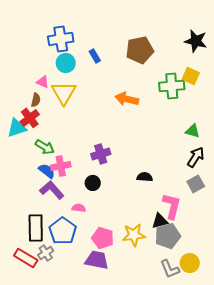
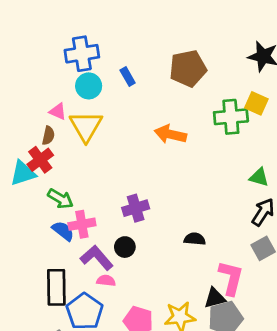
purple L-shape: (52, 190) -> (97, 258), moved
black rectangle: (36, 228) -> (56, 287), moved

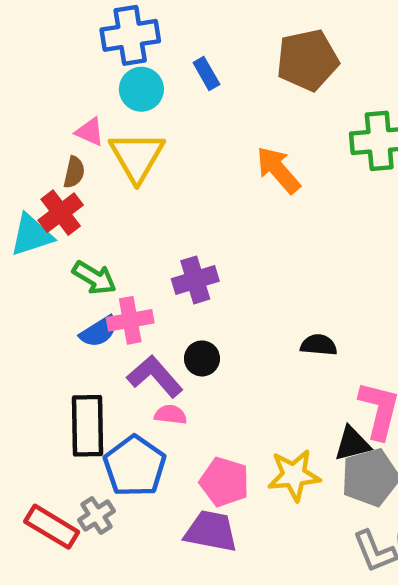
orange arrow: (170, 134) -> (278, 170), turned 36
purple cross: (136, 208) -> (195, 280), moved
blue semicircle: (63, 231) -> (99, 332), turned 110

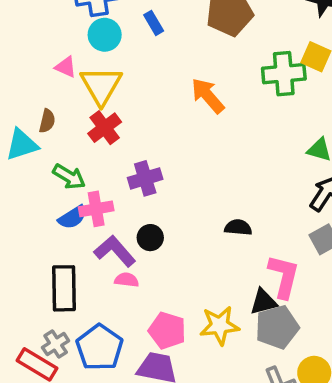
brown semicircle: (74, 172) -> (47, 121), moved
red cross: (61, 213) -> (105, 128), moved
blue pentagon: (135, 466) -> (100, 347), moved
gray cross: (97, 516) -> (56, 344), moved

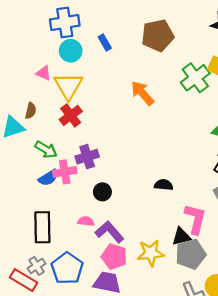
green cross: (284, 74) -> (195, 78), turned -32
purple cross: (145, 178) -> (87, 157), moved
purple L-shape: (115, 251) -> (109, 232), moved

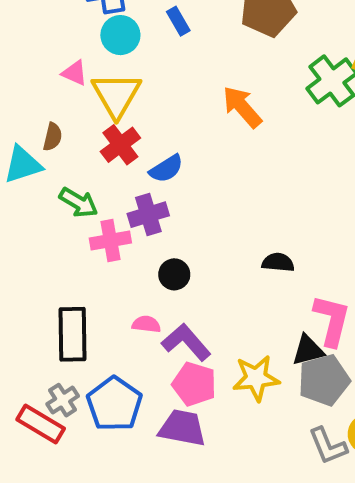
blue semicircle: (48, 178) -> (166, 169), moved

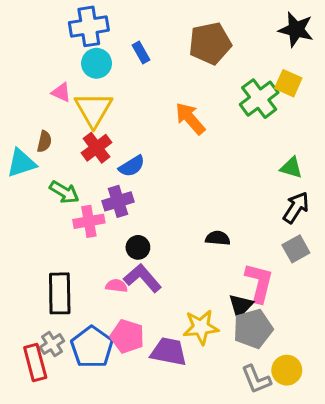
purple L-shape: (186, 342) -> (143, 278), moved
black triangle: (308, 350) -> (241, 306), turned -32
pink pentagon: (194, 384) -> (127, 336), moved
red rectangle: (41, 424) -> (35, 362), turned 44
purple trapezoid: (182, 428) -> (169, 352), moved

